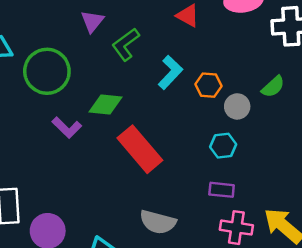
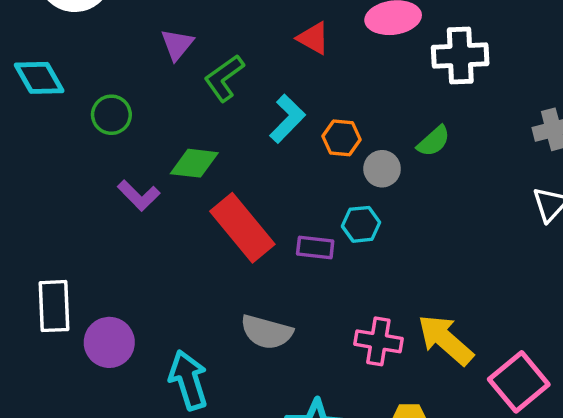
green circle: (47, 71) -> (111, 115), size x0.6
purple rectangle: (222, 190) -> (315, 247), moved

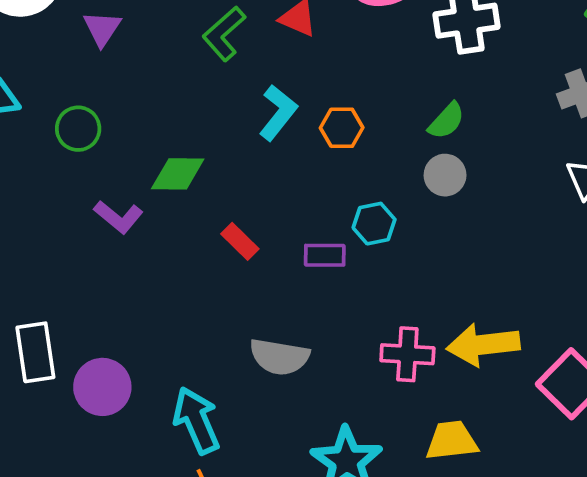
purple triangle: (177, 44) -> (102, 29), moved
green L-shape: (224, 78) -> (224, 34), moved
gray circle: (382, 169) -> (445, 175), moved
red rectangle: (242, 228) -> (240, 241), size x0.5
yellow arrow: (445, 340) -> (483, 345), turned -42

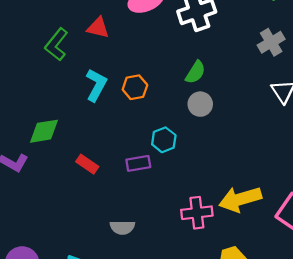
gray semicircle: (279, 357) -> (122, 227), size x0.7

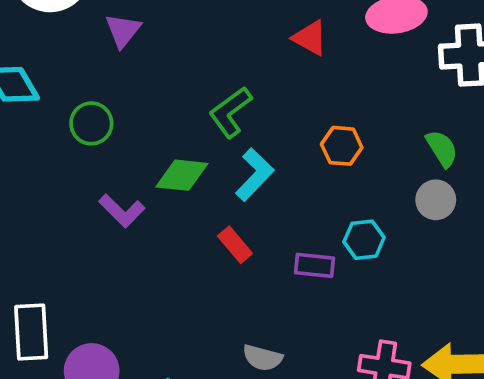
green L-shape: (56, 44) -> (230, 112), moved
green semicircle: (195, 72) -> (442, 148), turned -80
cyan L-shape: (96, 85) -> (255, 175), moved

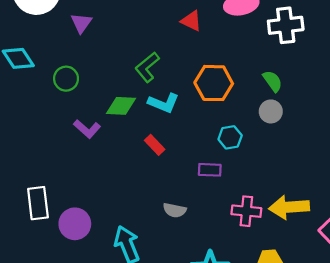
orange hexagon: (342, 146) -> (214, 83), size x1.6
cyan L-shape: (255, 175) -> (164, 103), turned 72
purple rectangle: (314, 265) -> (210, 170), moved

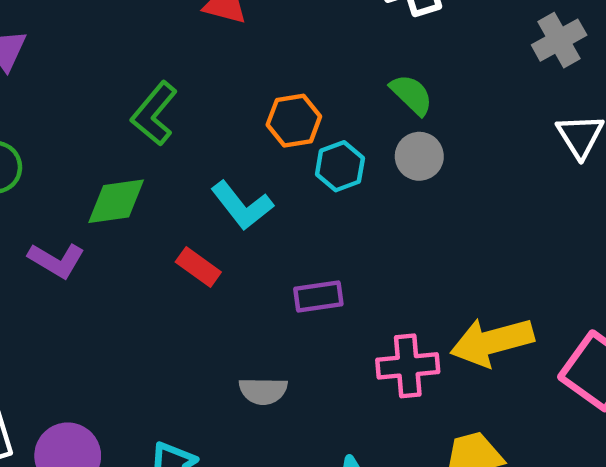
orange hexagon: (214, 83) -> (294, 121), size x0.7
cyan L-shape: (164, 103) -> (242, 206), moved, turned 40
cyan hexagon: (230, 137) -> (340, 166), moved

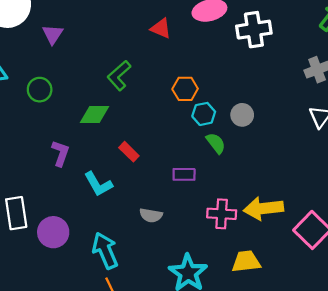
green semicircle: (411, 95) -> (216, 143), moved
cyan L-shape: (242, 206) -> (98, 184), moved
purple L-shape: (56, 260) -> (60, 153), moved, turned -110

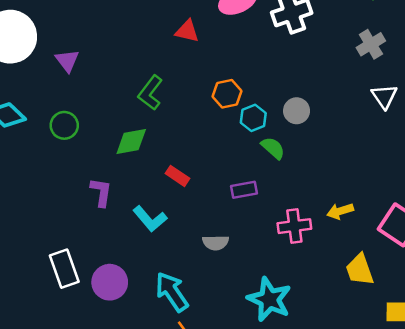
yellow arrow: (263, 208) -> (340, 211), size x0.6
yellow trapezoid: (246, 262) -> (360, 270), moved, turned -92

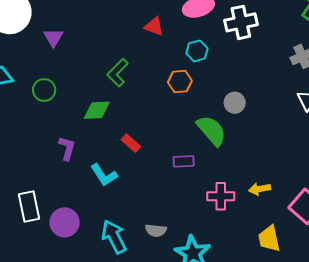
cyan hexagon: (253, 118) -> (197, 51), moved
green semicircle: (273, 148) -> (212, 130), size x1.6
gray semicircle: (216, 243) -> (156, 230), moved

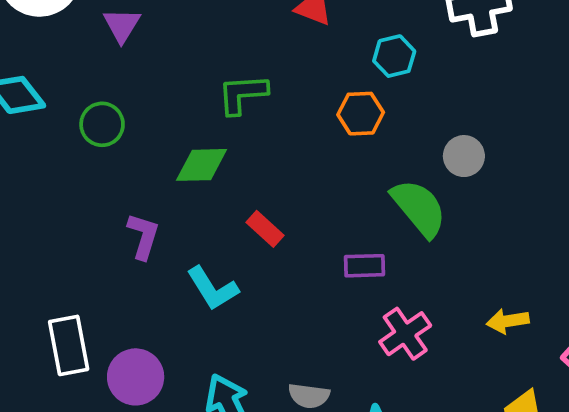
green L-shape: (118, 73) -> (242, 94), turned 40
pink cross: (221, 196) -> (405, 334), moved, turned -36

